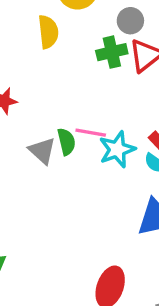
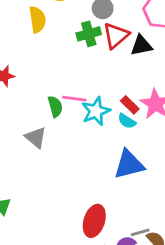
gray triangle: (42, 151) -> (36, 137), moved

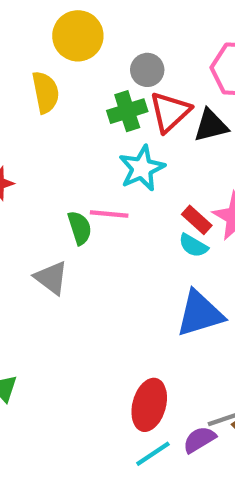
cyan star: (96, 111) -> (142, 168), moved

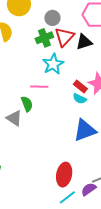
green semicircle: (80, 228) -> (27, 104), moved

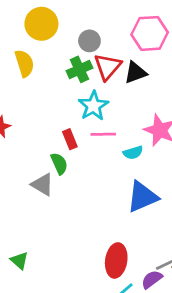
red rectangle: (80, 86) -> (70, 139), moved, turned 32
pink line: (39, 87) -> (103, 134), moved
cyan semicircle: (80, 99) -> (133, 153), turned -40

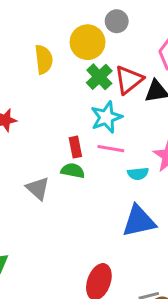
yellow circle: (41, 24) -> (88, 42), moved
gray circle: (89, 41) -> (117, 21), moved
green cross: (79, 69) -> (99, 77), turned -30
green semicircle: (59, 164) -> (73, 171), moved, turned -65

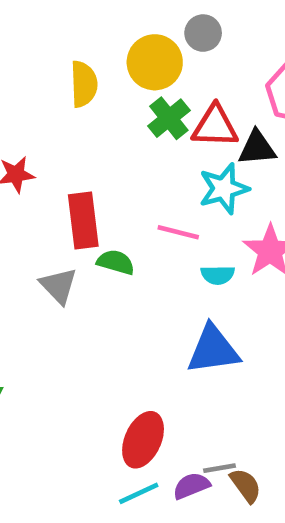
red triangle: (129, 80) -> (215, 126), turned 36
cyan star: (106, 117) -> (224, 189), moved
red rectangle: (75, 147) -> (83, 221), moved, size x1.6

